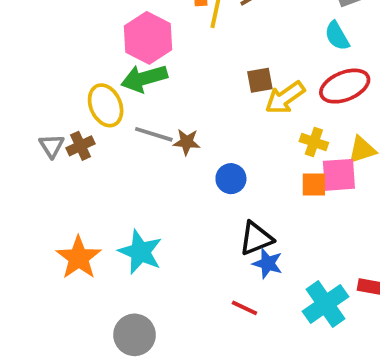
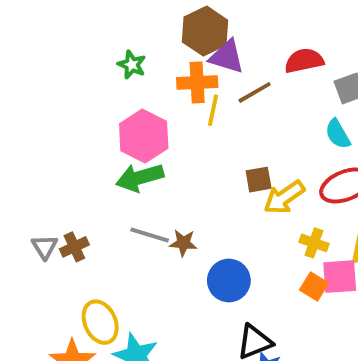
yellow ellipse: (106, 105) -> (100, 322), moved
blue circle: (231, 179) -> (229, 281), size x1.4
orange square: (314, 184) -> (314, 286), turned 32

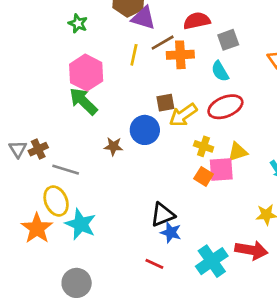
orange cross: (197, 83) -> (180, 55), moved
green arrow: (140, 178) -> (83, 101), turned 60
gray line: (150, 235) -> (66, 170), moved
blue circle: (229, 281) -> (145, 130), moved

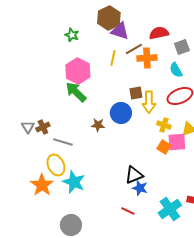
yellow arrow: (183, 115) -> (149, 102), turned -55

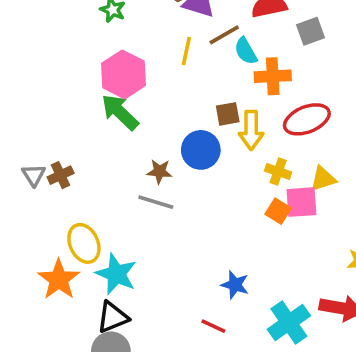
orange cross: (147, 58) -> (273, 76), moved
cyan semicircle: (176, 70) -> (246, 51), moved
gray line: (63, 142) -> (156, 202), moved
black triangle: (134, 175) -> (113, 317), moved

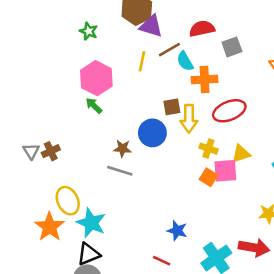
green arrow: (120, 112) -> (94, 106), size x0.6

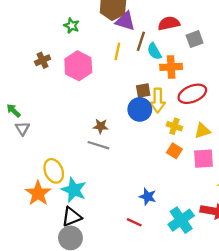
brown line: (169, 50) -> (141, 41), turned -42
green arrow: (94, 106) -> (13, 111), moved
blue circle: (152, 133) -> (140, 109), moved
brown cross: (51, 151) -> (43, 60), moved
pink square: (225, 171) -> (203, 159), moved

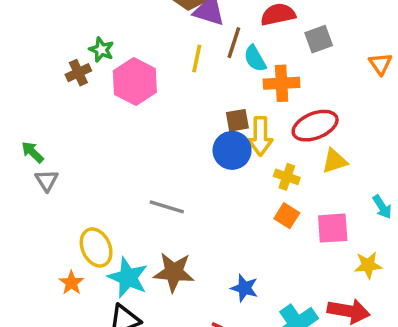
green star: (72, 26) -> (101, 50), moved
brown star: (101, 126) -> (174, 272), moved, size x1.6
yellow triangle: (202, 131) -> (334, 161), moved
orange star: (38, 193) -> (71, 283), size x0.6

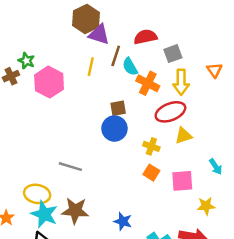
orange cross: (282, 83) -> (148, 83), turned 30
yellow arrow: (260, 136) -> (181, 82), moved
yellow ellipse: (96, 247) -> (37, 194), moved, turned -55

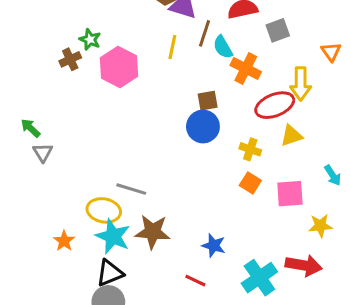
yellow arrow: (181, 82) -> (301, 84), moved
gray line: (70, 167) -> (131, 189), moved

